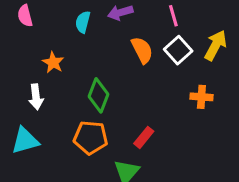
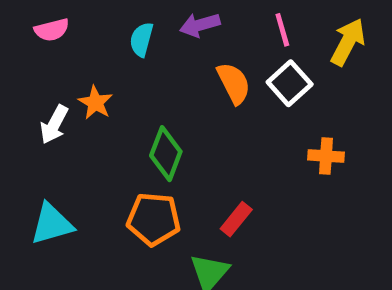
pink semicircle: (25, 16) -> (52, 30), turned -90
yellow arrow: (216, 45) -> (348, 42), moved
white arrow: (36, 97) -> (54, 124), moved, turned 35

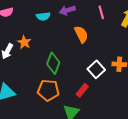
cyan semicircle: (142, 40) -> (43, 16), turned -112
white square: (290, 83) -> (96, 69), moved

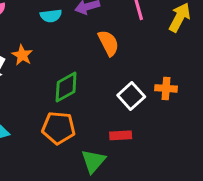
green diamond: (53, 63) -> (66, 87), turned 40
red rectangle: (82, 90) -> (121, 135), moved, turned 48

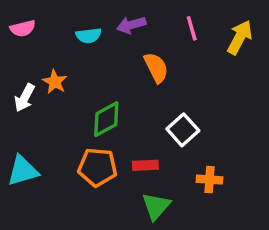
orange cross: (166, 88) -> (209, 180), moved
red rectangle: (121, 135) -> (145, 165), moved
green triangle: (93, 161) -> (156, 206), moved

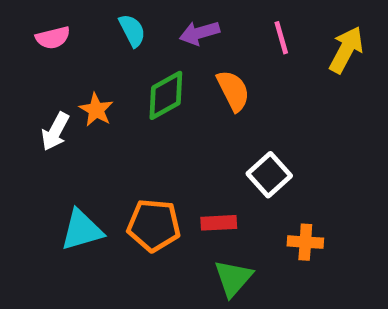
cyan semicircle: (89, 36) -> (132, 31), moved, turned -110
green diamond: (106, 119) -> (166, 95), moved
cyan triangle: (23, 171) -> (82, 230), moved

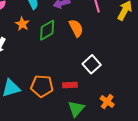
orange star: (96, 110) -> (22, 24), moved
orange cross: (305, 242) -> (107, 102), moved, turned 32

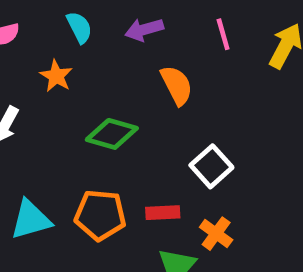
green diamond: (47, 30) -> (112, 134), moved, turned 45
orange cross: (107, 102) -> (216, 234), moved

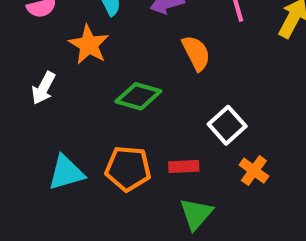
orange star: (56, 76) -> (89, 45), size x1.4
orange cross: (216, 234) -> (254, 171), moved

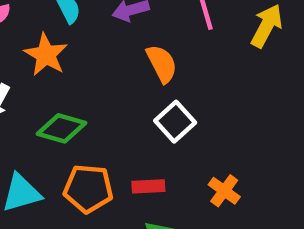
green diamond: (138, 96) -> (61, 128), moved
white square: (227, 125) -> (175, 122), moved

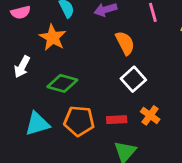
orange cross: (224, 191) -> (150, 115), moved

